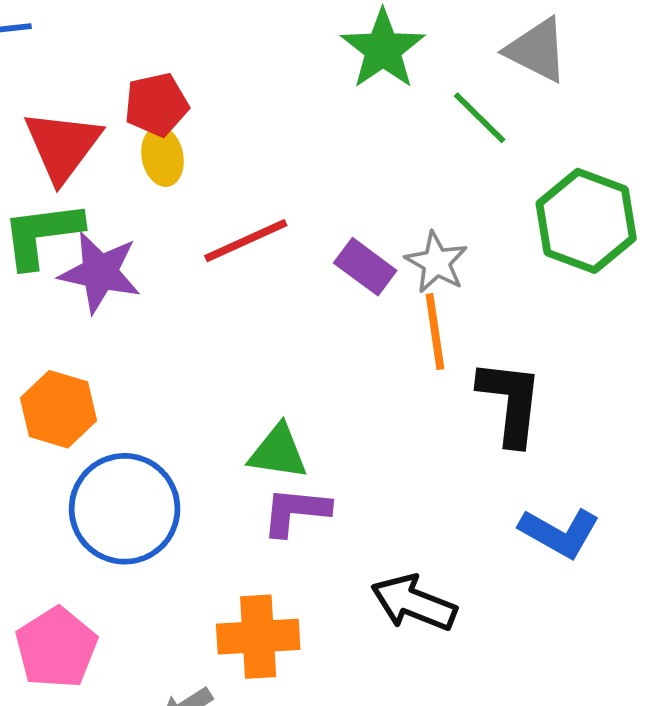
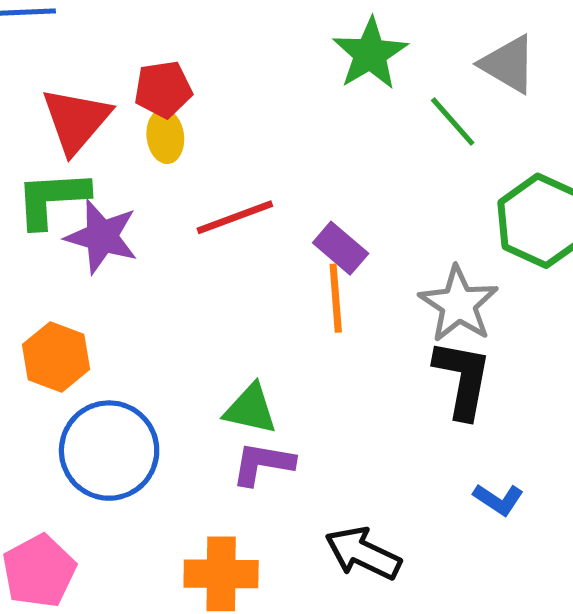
gray star: (436, 262) -> (459, 304), moved, size x1.4
orange line: (435, 332) -> (336, 298), moved
blue L-shape: (559, 533) -> (498, 499), size x0.7

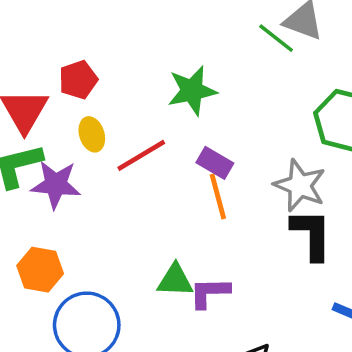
green star: (370, 54) -> (192, 91), moved, turned 30
green line: (453, 121) -> (276, 38), moved
yellow ellipse: (165, 136) -> (92, 134), moved
purple L-shape: (263, 464) -> (210, 293), moved

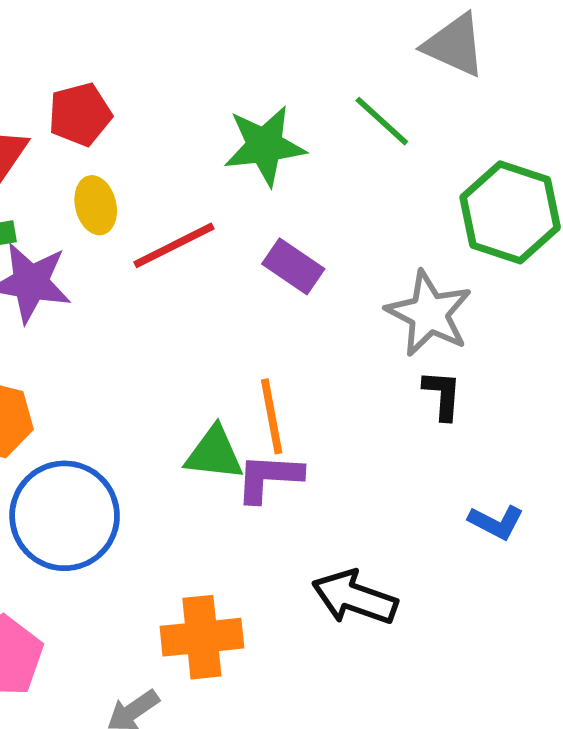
green line: (276, 38) -> (382, 121), moved
orange line: (218, 197) -> (272, 416), moved
black L-shape: (312, 234) -> (442, 395), size x0.6

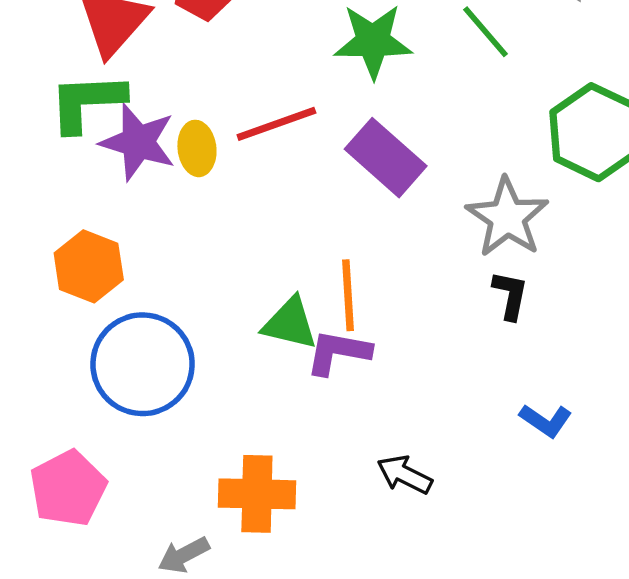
yellow ellipse: (96, 205) -> (197, 148), moved
purple rectangle: (293, 266) -> (386, 158), size x1.4
black arrow: (355, 598) -> (405, 475), size x0.7

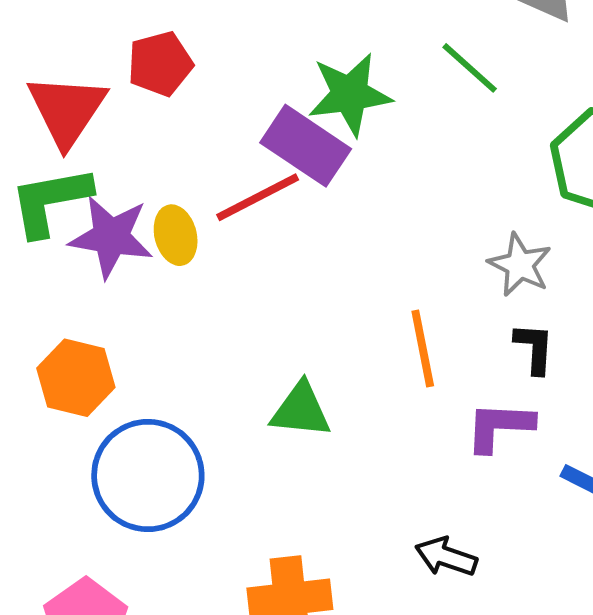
purple rectangle: (386, 158) -> (306, 146), moved
gray star: (507, 217) -> (520, 265), size x0.7
orange line: (348, 295) -> (423, 349), moved
purple L-shape: (338, 352) -> (499, 426), moved

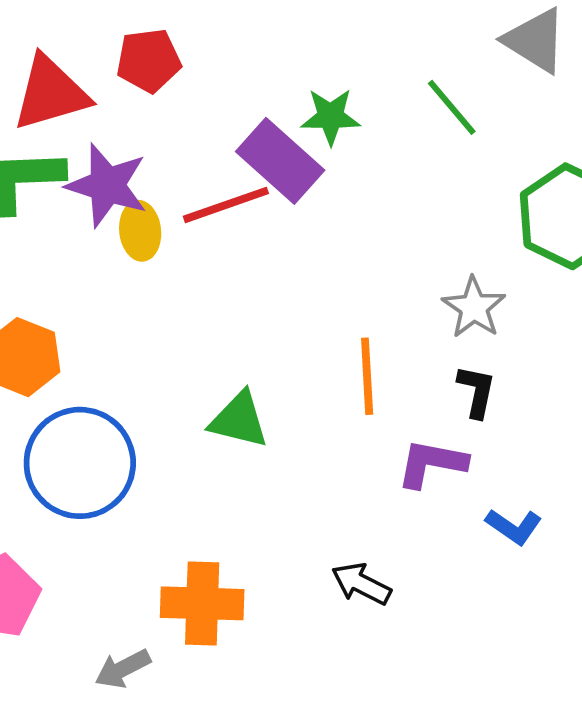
green star: (350, 94) -> (331, 117), size x0.7
red triangle: (67, 110) -> (51, 93), turned 32
purple star: (111, 237) -> (107, 185), moved

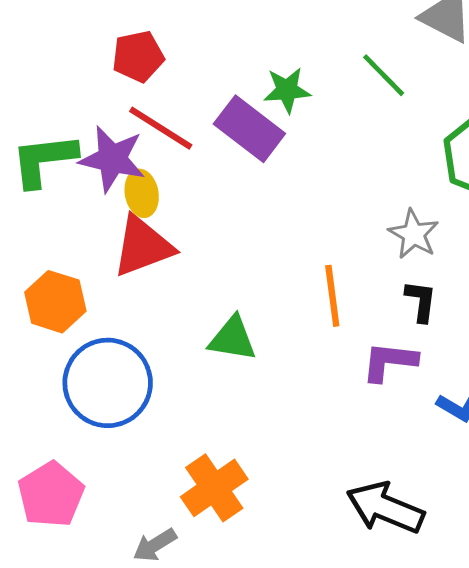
red triangle: (51, 93) -> (143, 246), moved
red line: (226, 205) -> (161, 128), moved, turned 56
black arrow: (361, 584) -> (385, 508), moved, size x1.6
orange cross: (202, 603) -> (214, 488), turned -32

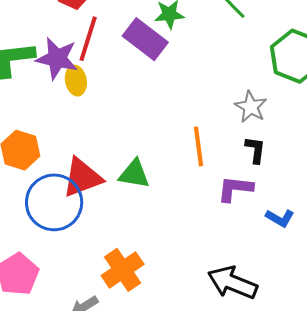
red line: (161, 128) -> (88, 39), turned 75
red triangle: (143, 246) -> (82, 178), moved

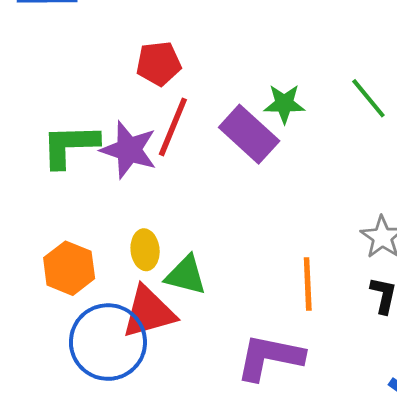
yellow ellipse: (76, 81) -> (145, 250), moved
green triangle: (134, 174) -> (186, 275), moved
purple L-shape: (235, 189) -> (270, 357), moved, size x1.4

